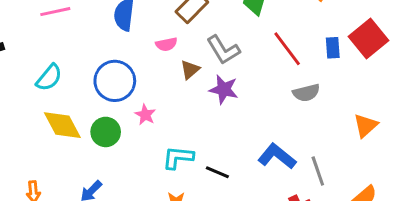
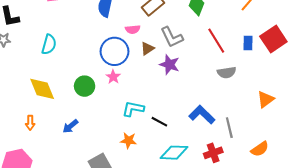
cyan semicircle: (49, 78) -> (49, 44), turned -30
blue circle: (115, 81) -> (114, 51), moved
yellow diamond: (62, 125) -> (42, 89), moved

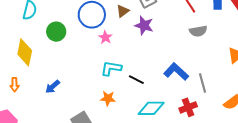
pink star: (113, 77) -> (105, 37), moved
green circle: (85, 86) -> (56, 32), moved
yellow diamond: (42, 89) -> (25, 52), turned 36

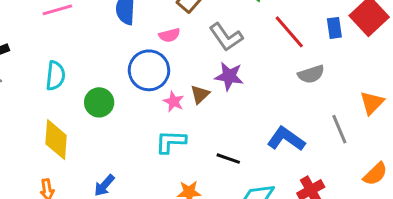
brown triangle: (123, 11) -> (200, 94), moved
cyan L-shape: (111, 68) -> (171, 142), moved
gray line: (203, 83) -> (339, 129), moved

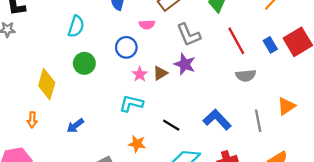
blue rectangle: (334, 28) -> (270, 45), turned -35
blue circle: (149, 70) -> (126, 47), size x0.7
cyan semicircle: (55, 76) -> (76, 26), moved

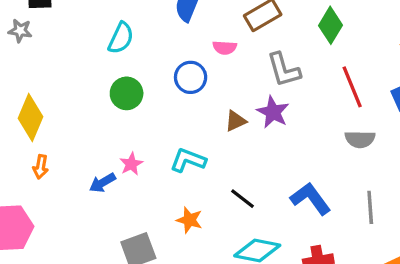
pink star: (140, 74) -> (131, 164), moved
yellow diamond: (47, 84) -> (31, 117), moved

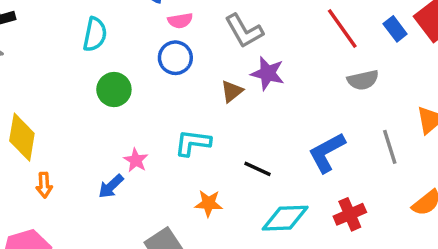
pink semicircle: (225, 48) -> (180, 21), moved
gray L-shape: (284, 70) -> (244, 31), moved
blue L-shape: (311, 199) -> (327, 152), turned -69

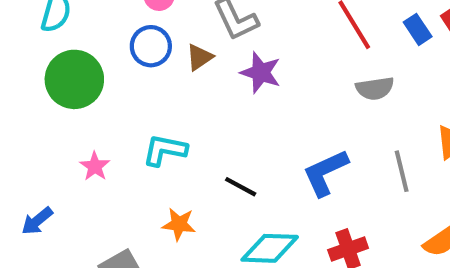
green circle: (114, 90) -> (74, 79), size x1.4
brown triangle: (232, 91) -> (199, 57), moved
blue arrow: (111, 186) -> (37, 221), moved

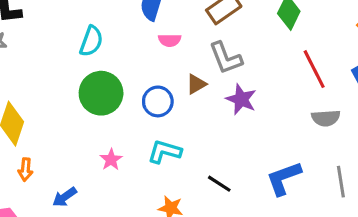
blue circle: (151, 46) -> (158, 101), moved

